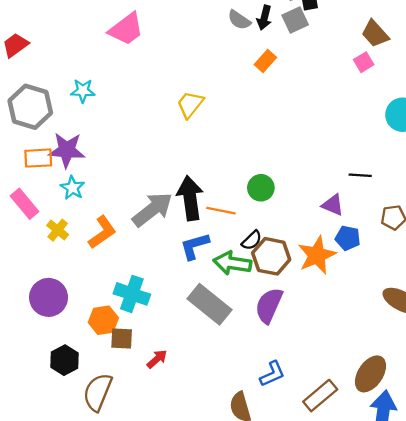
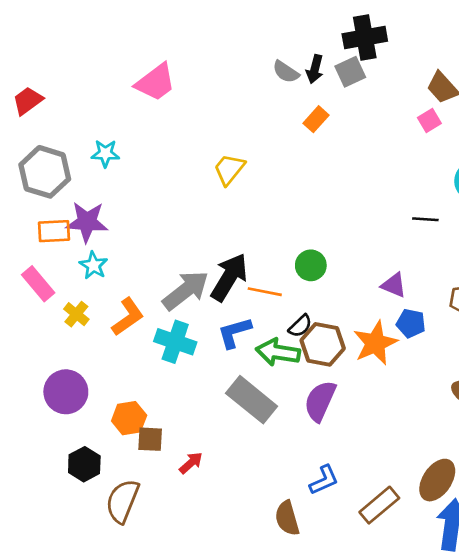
black line: (360, 175) -> (425, 219), moved
black arrow: (190, 198) -> (229, 277), turned 39
cyan cross: (132, 294) -> (175, 342), moved

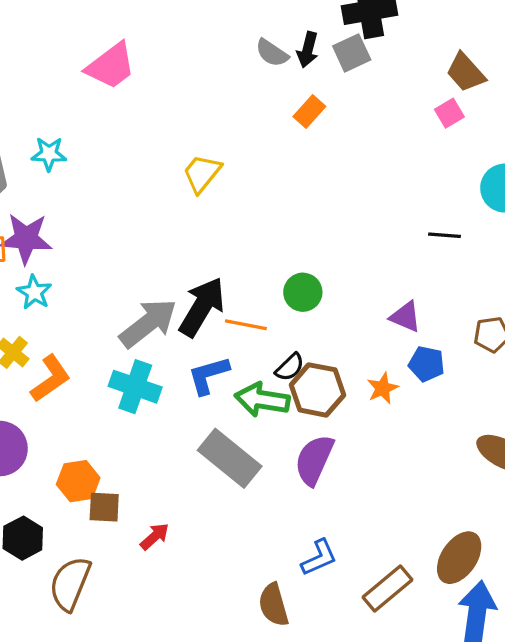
orange L-shape: (128, 317) -> (50, 379), moved
orange star: (375, 343) -> (383, 388), size x0.6

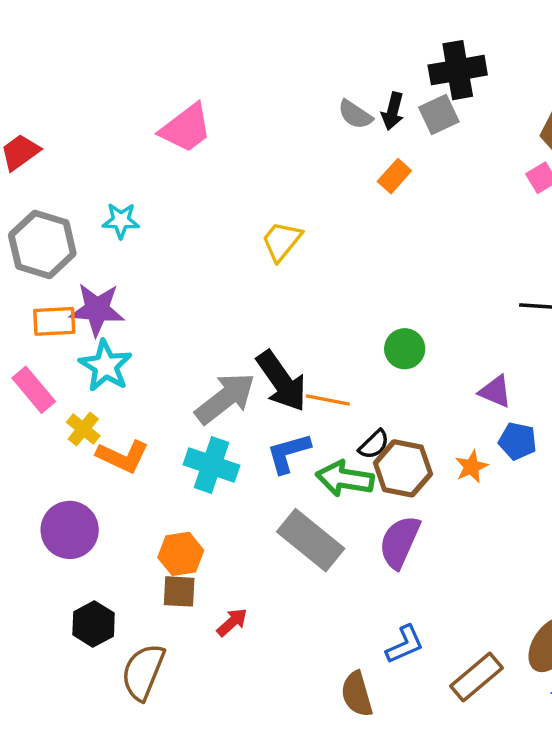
cyan star: (34, 292) -> (106, 366), size x1.4
green circle: (303, 292) -> (405, 349), moved
black arrow: (202, 307) -> (282, 381), turned 114
orange L-shape: (50, 379) -> (123, 456), turned 60
orange hexagon: (78, 481) -> (181, 554), moved

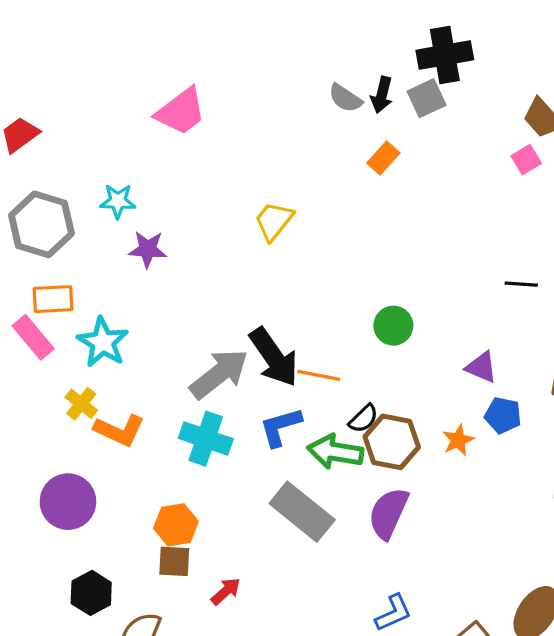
purple star: (97, 309) -> (148, 249), moved, size x0.7
pink rectangle: (34, 390) -> (33, 337), moved

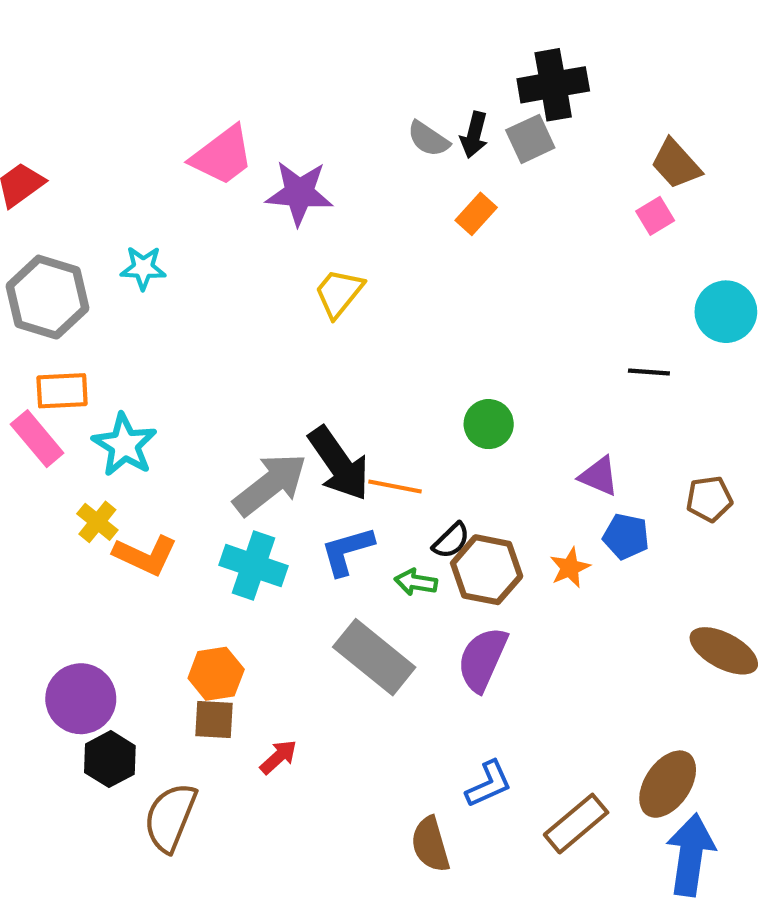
purple star: (148, 249) -> (299, 193), moved, size x1.4
green arrow: (335, 452) -> (416, 582), size x0.6
purple circle: (68, 502) -> (81, 699), moved

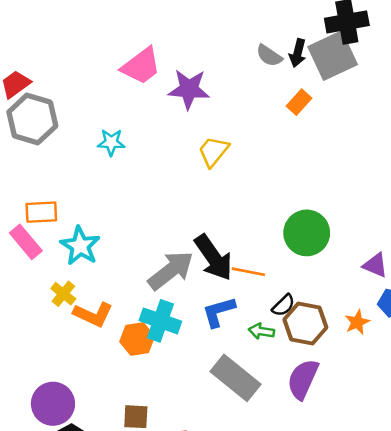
gray square: (530, 139) -> (333, 56), size x1.6
cyan star: (143, 268) -> (111, 142), moved
gray hexagon: (47, 297) -> (32, 119), moved
green circle: (489, 424) -> (307, 233), size x1.5
orange hexagon: (216, 674) -> (137, 339), moved

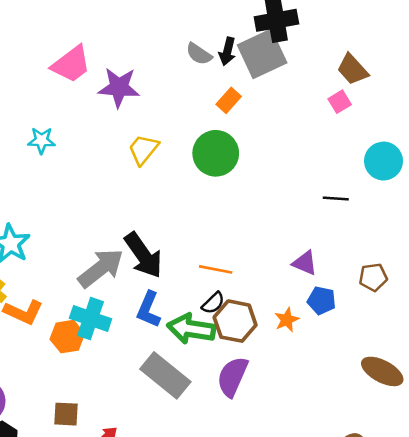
green circle: (307, 233) -> (216, 153), moved
orange line: (248, 272) -> (216, 269), moved
blue L-shape: (219, 312) -> (149, 309), turned -51
green arrow: (261, 331) -> (191, 329), size x1.8

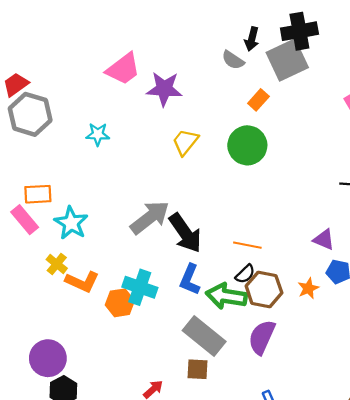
black arrow: (227, 51) -> (252, 39), moved
gray arrow: (101, 268) -> (150, 217), moved
brown square: (66, 414) -> (197, 369), moved

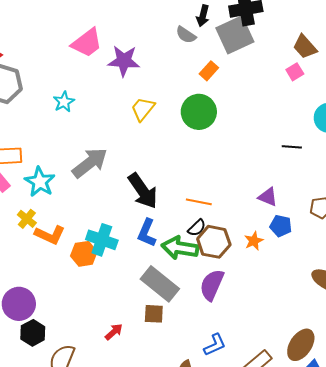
cyan star: (98, 134) -> (64, 102), turned -30
gray arrow: (150, 217) -> (90, 163), moved

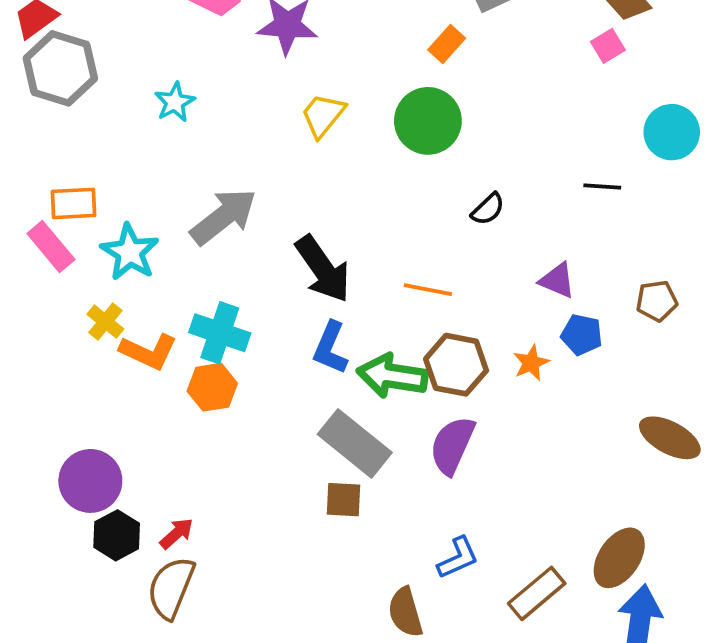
black semicircle: (197, 228) -> (488, 209), moved
cyan cross: (102, 240) -> (220, 333), moved
red arrow: (114, 332) -> (177, 533), moved

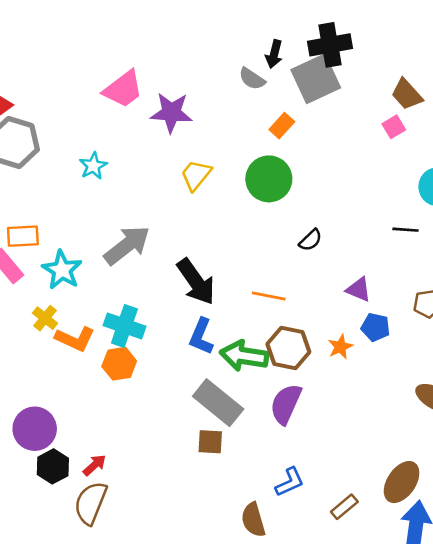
black line: (602, 187) -> (405, 230), moved
brown rectangle: (537, 593) -> (344, 507), size x0.7

